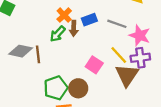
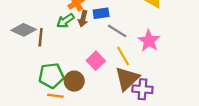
gray line: (117, 24) -> (117, 31), moved
purple cross: (140, 58) -> (142, 89), moved

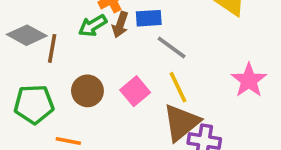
pink star: (149, 41) -> (249, 80), moved
green pentagon: (51, 76) -> (34, 104), moved
brown circle: (74, 81) -> (87, 91), moved

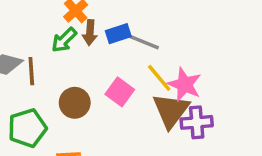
blue rectangle: (149, 18) -> (118, 34), moved
pink star: (249, 80) -> (185, 85), moved

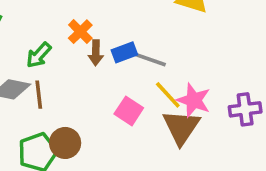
green arrow: (64, 40) -> (39, 55), moved
brown circle: (75, 103) -> (65, 143), moved
purple cross: (197, 122) -> (245, 109), moved

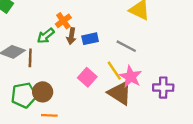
green arrow: (39, 55) -> (46, 36), moved
gray line: (150, 60) -> (126, 46), moved
brown triangle: (181, 127) -> (120, 93), turned -40

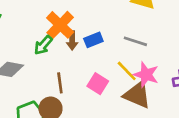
orange cross: (63, 21) -> (60, 25), size x1.5
brown line: (30, 58) -> (60, 83), moved

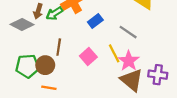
blue rectangle: (93, 40) -> (95, 21), turned -32
brown arrow: (72, 41) -> (38, 11), moved
brown triangle: (137, 95) -> (132, 80), moved

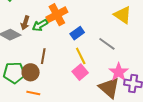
yellow line: (114, 53) -> (81, 56), moved
pink square: (88, 57) -> (80, 72), moved
pink star: (129, 61) -> (119, 72), moved

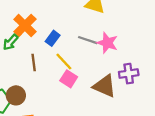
brown line: (43, 56) -> (34, 62), moved
pink star: (119, 72) -> (107, 43), moved

